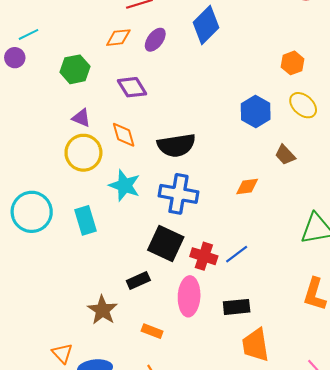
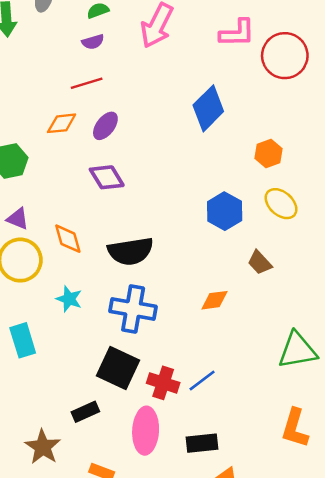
blue diamond: (206, 25) -> (208, 108), moved
purple diamond: (132, 87) -> (107, 177), moved
cyan star: (125, 185) -> (69, 299), size x0.7

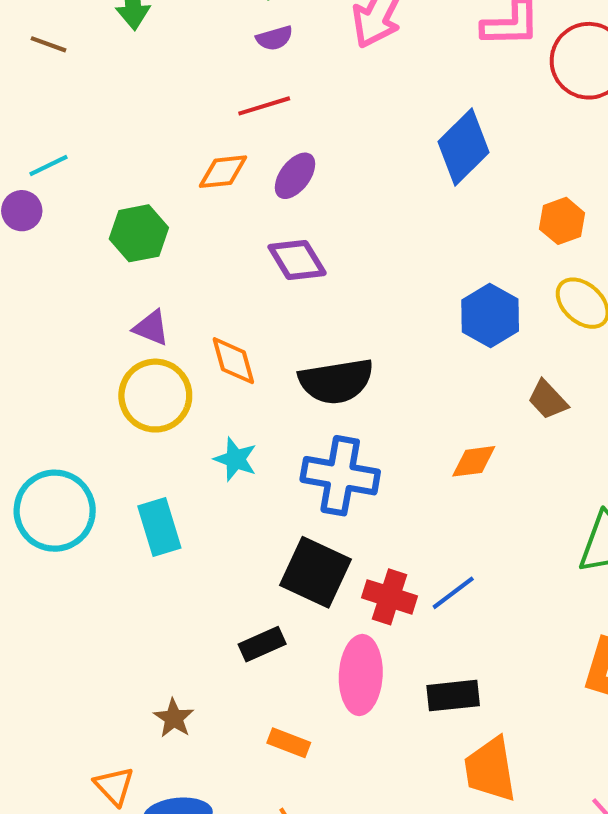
brown star: (43, 447) -> (174, 718), moved, size x0.7

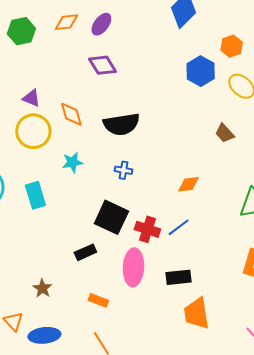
green hexagon: (139, 233) -> (21, 31), moved
blue hexagon: (490, 315) -> (201, 71), moved
cyan star: (235, 459) -> (72, 162), turned -30
orange diamond: (474, 461) -> (189, 184), moved
blue cross: (340, 476) -> (123, 170), size x0.5

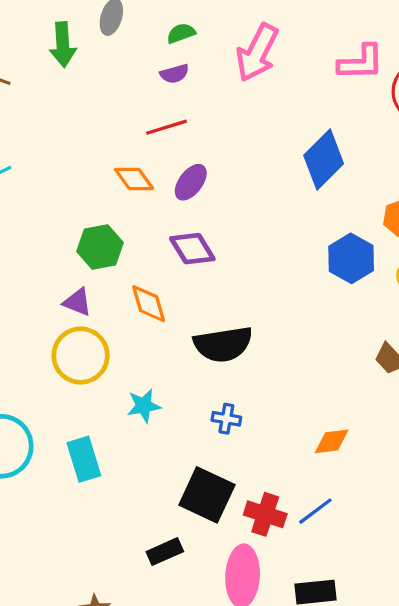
orange diamond: (66, 22) -> (134, 179), turned 60
green hexagon: (21, 31) -> (100, 247), moved
orange diamond: (71, 114) -> (149, 304), moved

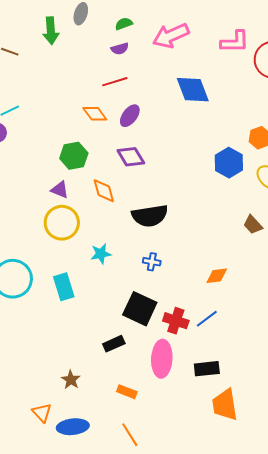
pink arrow: (257, 53) -> (171, 36), turned 39
blue diamond: (324, 160) -> (193, 90), moved, turned -66

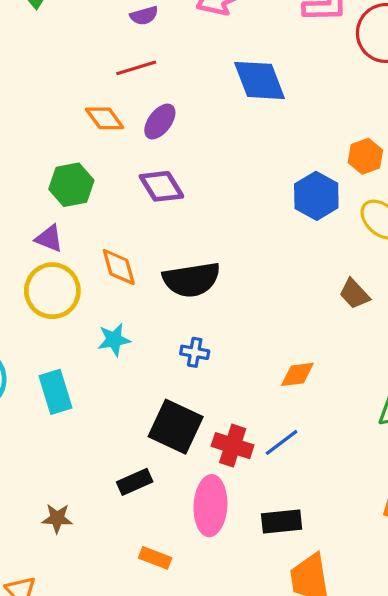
orange diamond: (104, 191) -> (119, 267), moved
brown star: (71, 380) -> (57, 518), moved, turned -30

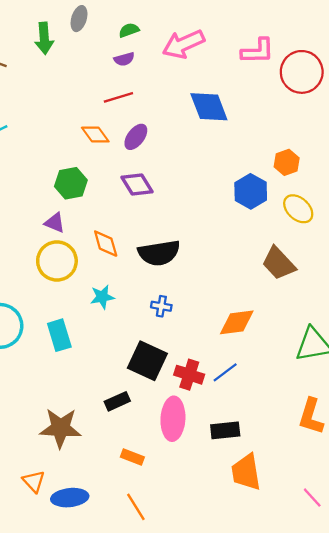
brown trapezoid: (354, 294) -> (279, 263), size x1.5
orange diamond: (297, 374) -> (237, 322), size x1.4
brown star: (57, 518) -> (60, 428), size x1.8

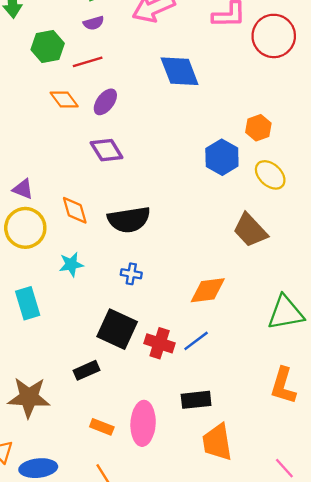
green hexagon: (71, 183) -> (48, 47), moved
pink ellipse: (173, 419) -> (143, 423), moved

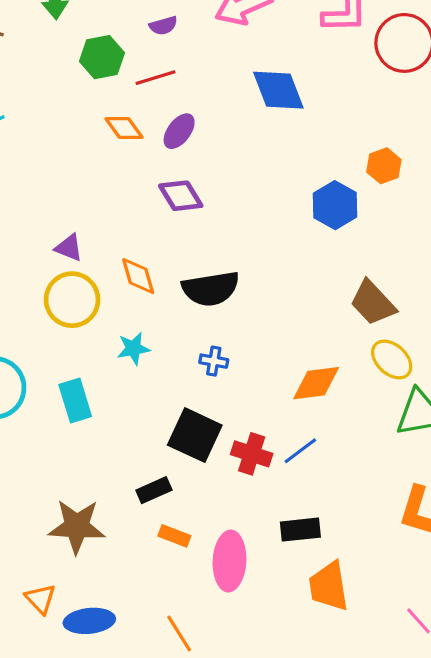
yellow ellipse: (270, 175) -> (392, 359), moved
orange rectangle: (102, 427) -> (174, 536), moved

